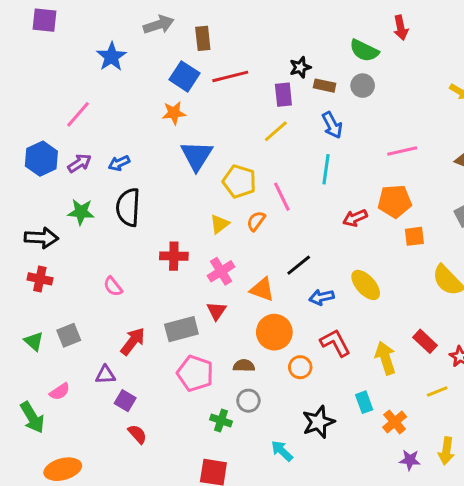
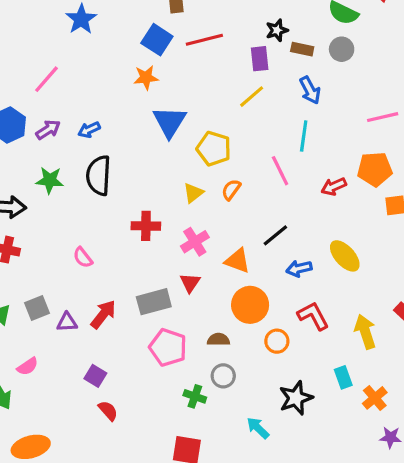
pink line: (282, 197) -> (280, 171), moved
purple triangle: (105, 375) -> (67, 322), moved

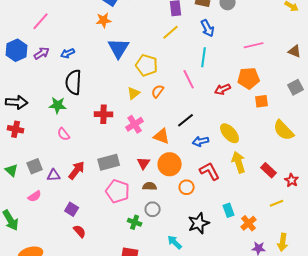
green star: (50, 180) -> (58, 105), moved
red triangle: (190, 283) -> (144, 163), moved
yellow arrow: (365, 332) -> (239, 162), moved
pink semicircle: (28, 366) -> (35, 196), moved

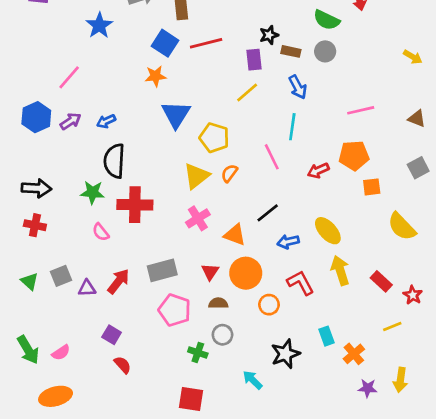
yellow triangle: (134, 93) -> (196, 176), size x1.5
red cross: (104, 114) -> (135, 205), moved, size x1.4
pink semicircle: (35, 196) -> (61, 353), moved

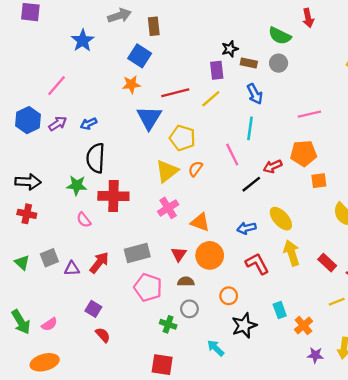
red line: (206, 43) -> (175, 93), moved
black line: (268, 213) -> (251, 184), moved
orange circle: (269, 305) -> (229, 296), moved

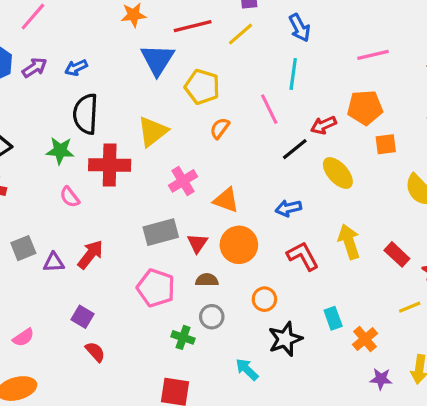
yellow triangle: (167, 171) -> (153, 131), moved
yellow ellipse: (281, 219) -> (338, 173), moved
gray rectangle: (137, 253) -> (161, 232), moved

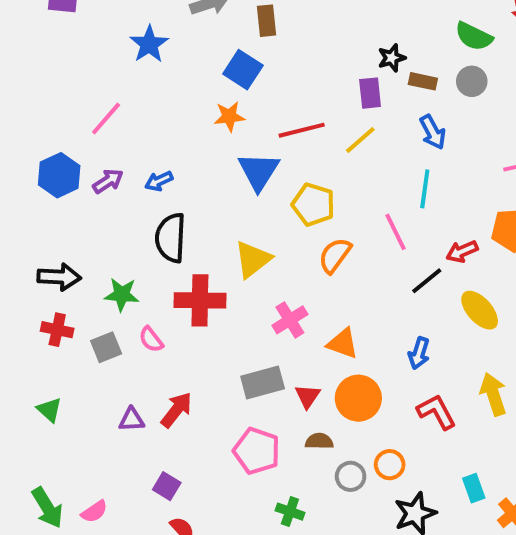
orange semicircle: (220, 128) -> (335, 255), size x1.4
green star: (60, 151) -> (122, 294), moved
blue arrow: (288, 208) -> (419, 353), turned -60
gray square: (23, 248) -> (106, 347), moved
gray circle: (212, 317) -> (351, 476), moved

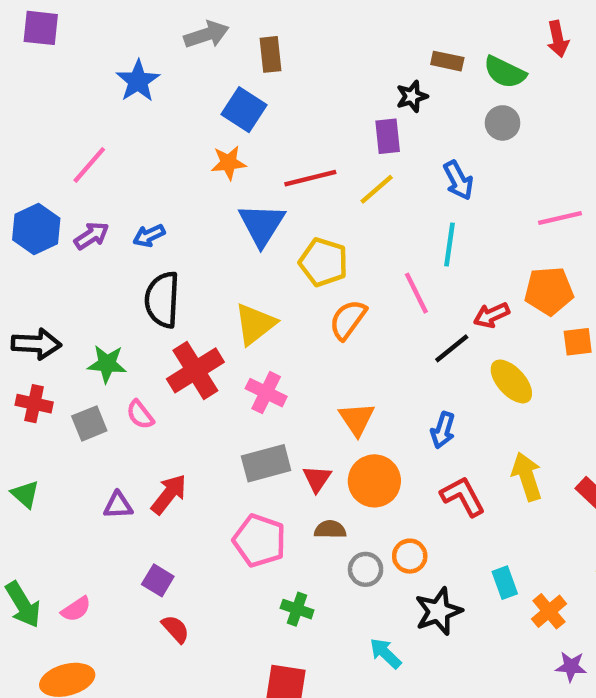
brown rectangle: (423, 81) -> (447, 61), moved
red cross: (200, 300) -> (195, 370), turned -33
pink cross: (290, 320) -> (266, 393), moved, turned -32
orange triangle: (343, 343) -> (357, 419), turned 36

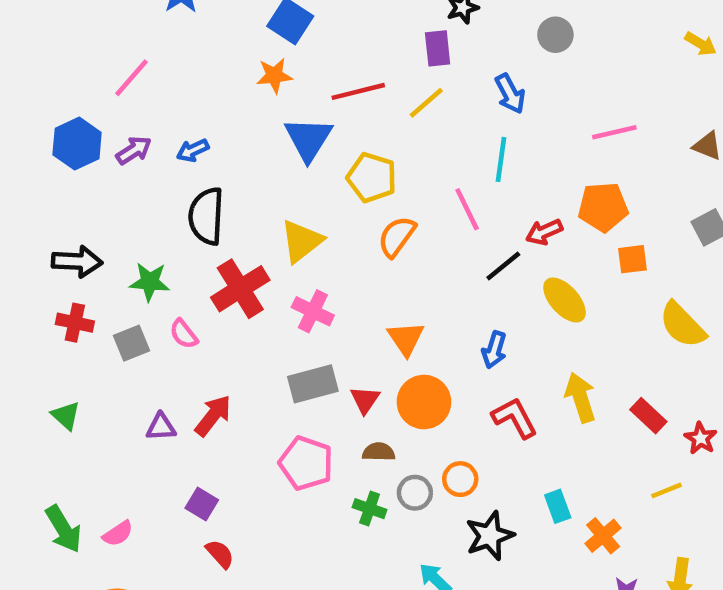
green cross: (297, 609) -> (370, 509), moved

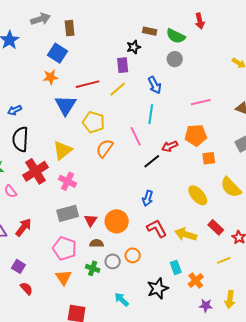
yellow ellipse: (565, 300) -> (198, 195), moved
orange triangle: (406, 339) -> (64, 277), moved
yellow arrow: (580, 397) -> (186, 234), moved, turned -55
black star: (490, 536) -> (158, 288), moved

